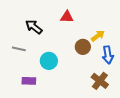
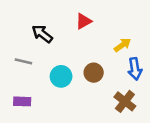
red triangle: (67, 17) -> (84, 21), turned -32
brown circle: (83, 47) -> (94, 73), moved
purple rectangle: (29, 81) -> (22, 101), moved

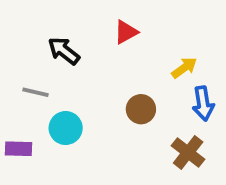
cyan circle: (61, 76) -> (66, 128), moved
purple rectangle: (22, 101) -> (19, 149), moved

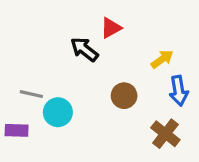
black arrow: (64, 51) -> (84, 49), moved
gray line: (36, 92) -> (31, 94), moved

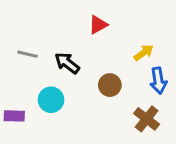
black arrow: (84, 49) -> (67, 63), moved
gray line: (31, 94) -> (27, 54), moved

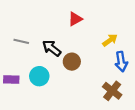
brown circle: (110, 85) -> (72, 62), moved
purple rectangle: (14, 116) -> (11, 80), moved

